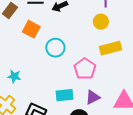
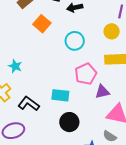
cyan circle: (55, 48) -> (75, 41), moved
purple triangle: (93, 97) -> (102, 92), moved

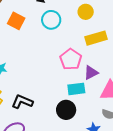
cyan circle: (75, 41) -> (51, 20), moved
cyan rectangle: (60, 95) -> (76, 89), moved

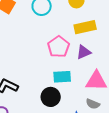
purple triangle: (91, 73) -> (84, 52), moved

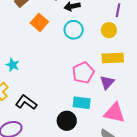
purple triangle: (84, 52) -> (107, 82), turned -35

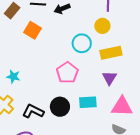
cyan circle: (74, 30) -> (82, 43), moved
pink pentagon: (83, 73) -> (67, 73), moved
black circle: (67, 121) -> (60, 107), moved

